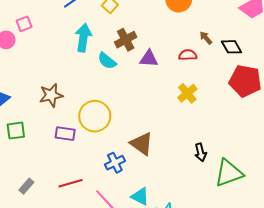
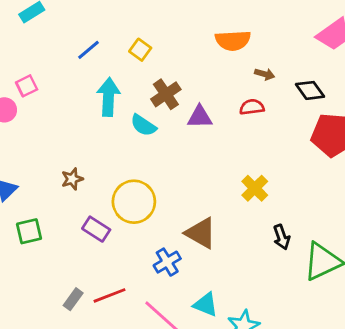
brown arrow: (206, 38) -> (265, 74), moved, turned 152
yellow cross: (187, 93) -> (255, 188), moved
brown star: (51, 95) -> (72, 179), size x0.7
purple rectangle: (65, 134) -> (96, 229), turned 30
gray rectangle: (26, 186) -> (73, 299), moved

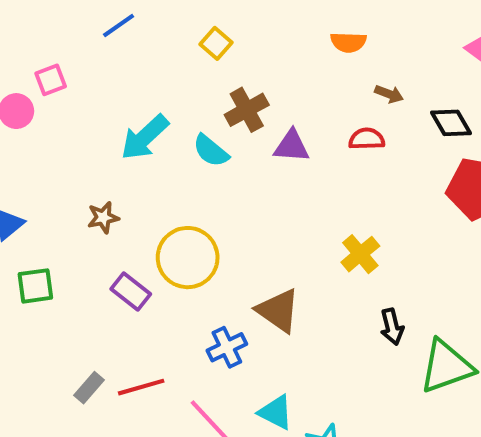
orange semicircle: (233, 40) -> (348, 42), size x0.7
blue line: (88, 50) -> (119, 25), moved
cyan arrow: (108, 97) -> (145, 137), moved, turned -141

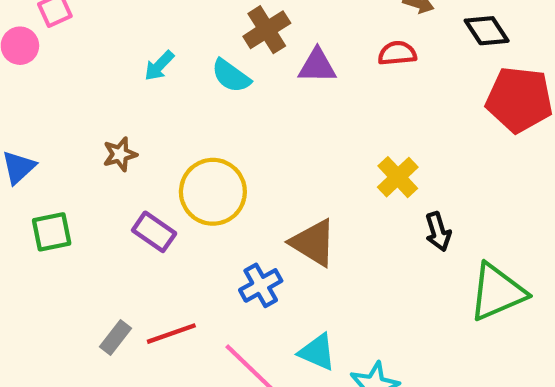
cyan arrow: (145, 137) -> (159, 66), size x0.6
black arrow: (392, 327) -> (438, 232), moved

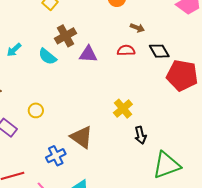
black diamond: (487, 31) -> (159, 51), moved
yellow circle: (213, 192) -> (36, 110), size x0.5

